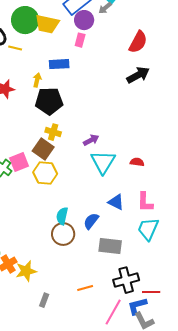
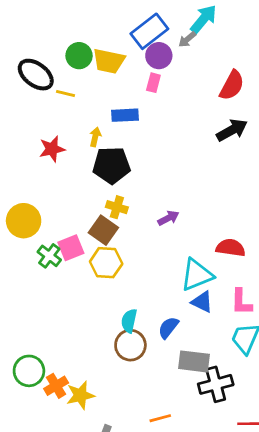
green circle: (25, 20) -> (79, 56), size x0.7
cyan triangle: (103, 162) -> (197, 275), moved, turned 36
red semicircle: (137, 162) -> (231, 248), size x1.5
black cross: (126, 280) -> (216, 384), moved

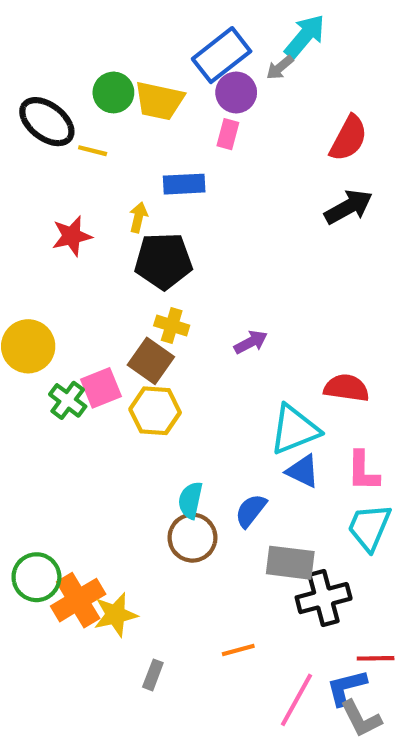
orange cross: (56, 386) -> (78, 600), size x1.4

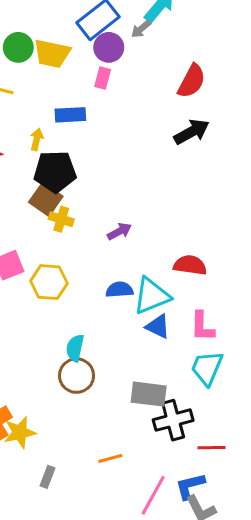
brown square: (151, 361) -> (46, 199), moved
blue semicircle: (251, 511) -> (119, 290), moved, turned 48
red line: (376, 658) -> (212, 448), moved

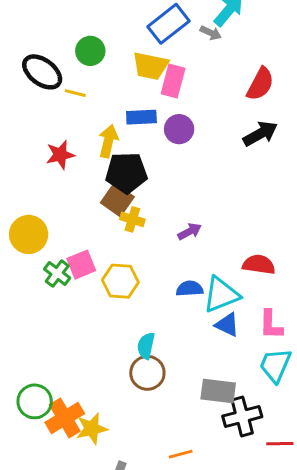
gray arrow: (141, 29) -> (211, 33), turned -115
purple circle: (109, 47) -> (179, 129), moved
yellow trapezoid: (52, 54) -> (150, 66), moved
pink rectangle: (103, 78) -> (173, 81), size x1.5
yellow arrow: (37, 139) -> (108, 141), size x1.5

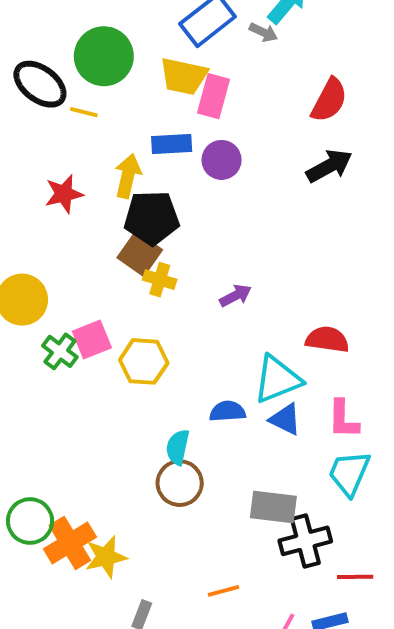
green circle: (90, 51) -> (104, 56), size x1.5
blue semicircle: (190, 289) -> (227, 411), moved

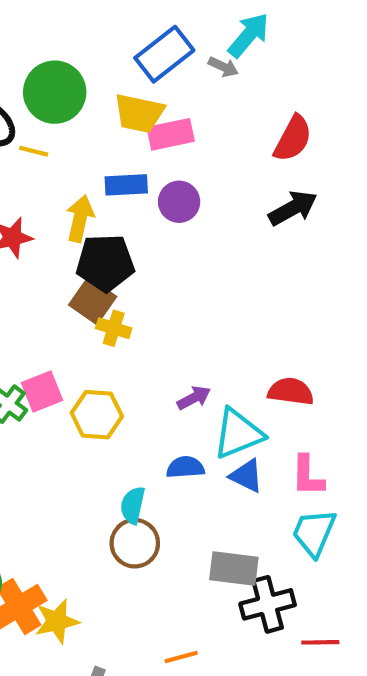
pink rectangle: (214, 96) -> (171, 134), turned 63
purple arrow: (235, 296) -> (194, 398), moved

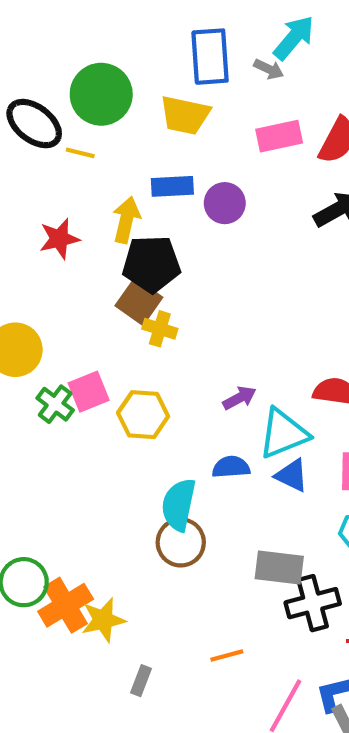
blue rectangle: (164, 54) -> (210, 57), turned -56
pink rectangle: (171, 134) -> (279, 136), moved
cyan semicircle: (133, 505) -> (179, 505), size x1.4

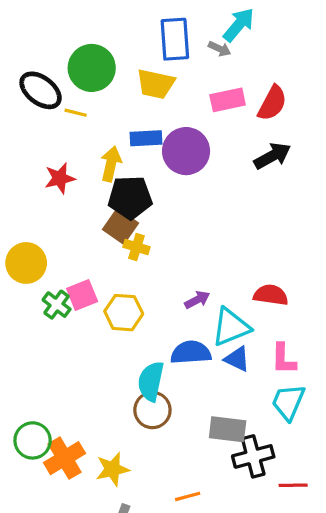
purple circle: (225, 203) -> (186, 151), size x1.5
blue semicircle: (231, 467) -> (191, 353), size x1.4
yellow star: (103, 620) -> (112, 469), moved

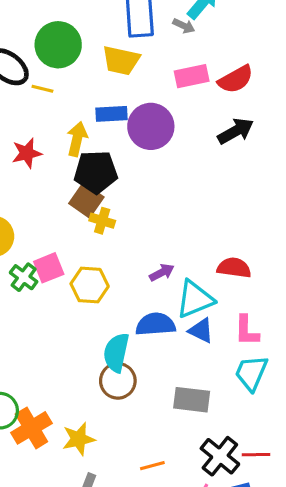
red semicircle: (272, 103) -> (236, 79), turned 33
black cross: (253, 456) -> (220, 456), moved, turned -36

